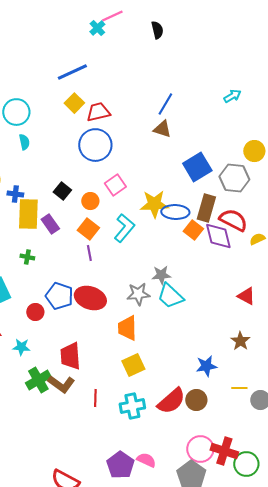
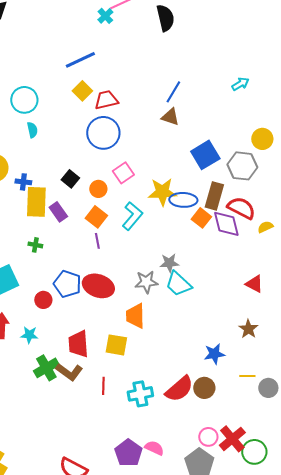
black semicircle: (157, 30) -> (165, 18), size x1.5
yellow square: (133, 365) -> (116, 345), moved, turned 35
pink circle: (200, 449) -> (208, 437), size x0.7
red cross: (224, 451) -> (232, 439), turned 32

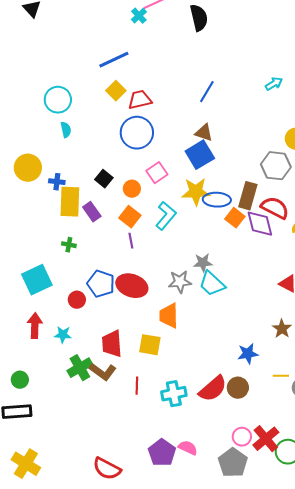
brown triangle: (170, 117) -> (204, 133), moved
blue square: (205, 155) -> (200, 155), moved

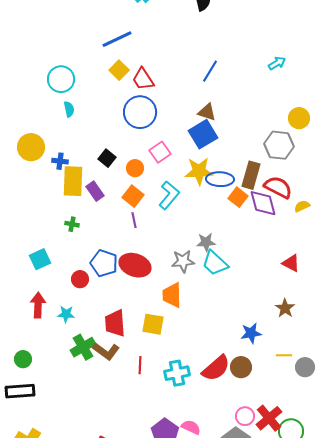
red trapezoid: (140, 100) -> (143, 79), turned -110
cyan square: (37, 280) -> (40, 259), size x0.7

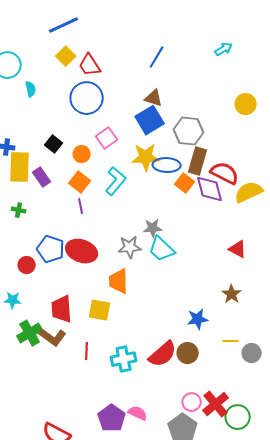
cyan semicircle: (69, 109) -> (31, 89), moved
gray hexagon: (279, 145) -> (189, 131), moved
yellow semicircle: (302, 206) -> (249, 192), size x1.8

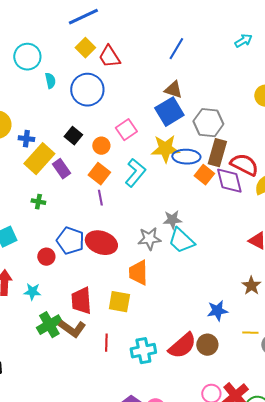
blue circle: (87, 98) -> (87, 90), moved
yellow rectangle: (20, 167) -> (39, 159), turned 40

